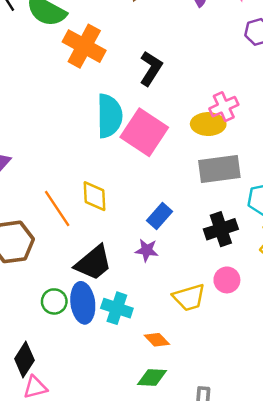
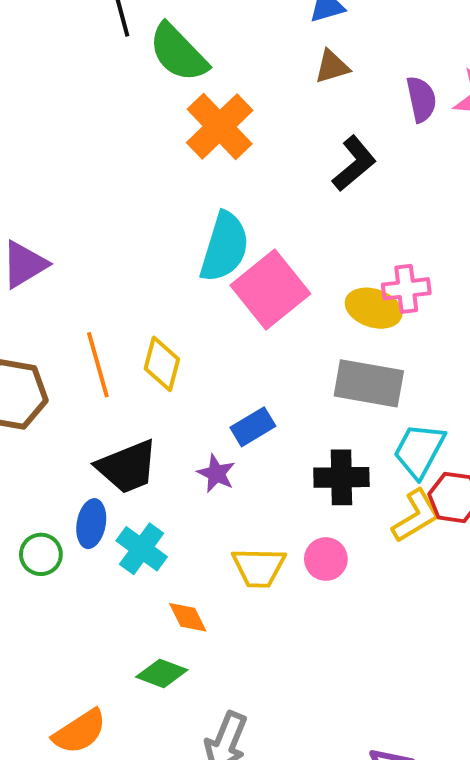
black L-shape: (151, 68) -> (354, 164), moved
green circle: (54, 301) -> (41, 554), moved
blue ellipse: (83, 303) -> (91, 524), size x0.7

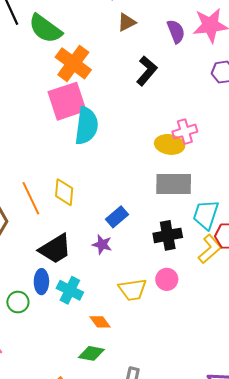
pink square: (270, 289) -> (67, 101), moved, turned 30

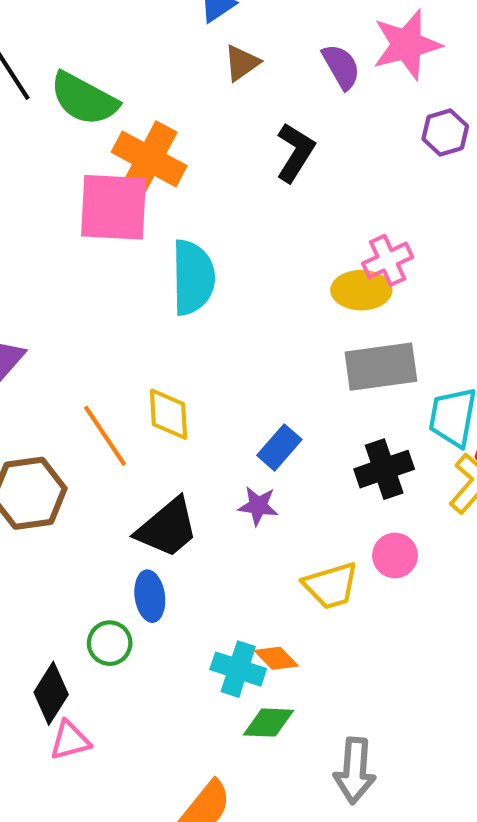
pink square: (67, 101) -> (113, 207), moved, turned 30
cyan cross: (70, 290) -> (238, 669), moved

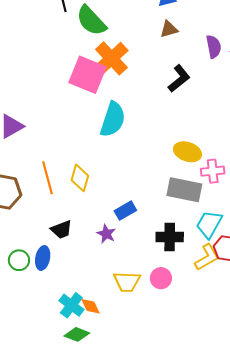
pink cross: (388, 260) -> (213, 171), moved
black trapezoid: (167, 528) -> (61, 230), size x0.7
green circle: (110, 643) -> (19, 260), moved

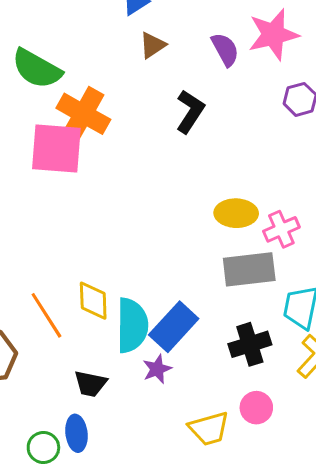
cyan semicircle: (113, 119) -> (132, 325), moved
blue rectangle: (125, 211) -> (174, 327), size x1.5
black trapezoid: (61, 230) -> (90, 384), turned 50
purple star: (106, 234) -> (157, 369), turned -30

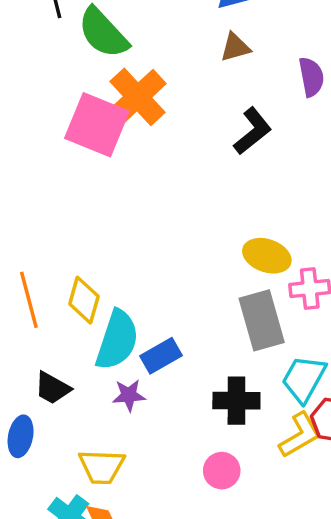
gray rectangle: (249, 269) -> (262, 320), turned 63
blue rectangle: (174, 327) -> (161, 356), size x0.7
yellow trapezoid: (209, 429) -> (102, 467), moved

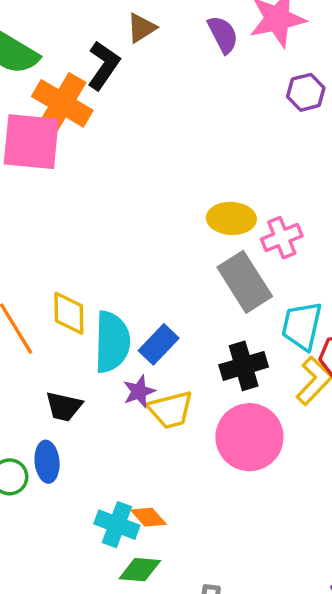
black L-shape: (253, 131) -> (104, 65), moved
yellow trapezoid: (102, 467) -> (171, 410), moved
pink circle: (222, 471) -> (249, 437), size x1.8

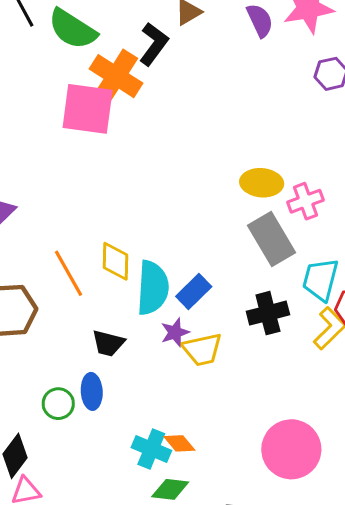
pink circle: (249, 437) -> (291, 449), moved

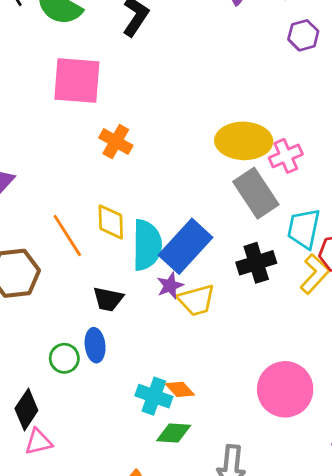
orange cross: (116, 76) -> (116, 142), moved, size x0.7
yellow ellipse: (262, 183) -> (244, 141), size x1.4
blue rectangle: (194, 291) -> (186, 246), size x1.6

